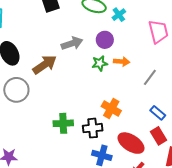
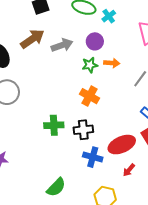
brown arrow: (45, 65) -> (32, 39), moved
orange cross: (111, 109) -> (89, 96), moved
red ellipse: (131, 143) -> (122, 145), turned -56

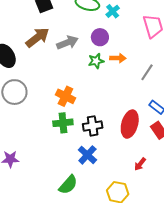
orange cross: (89, 96) -> (65, 96), moved
red ellipse: (122, 145) -> (130, 124), moved, turned -48
blue cross: (93, 157) -> (87, 155), moved, turned 30

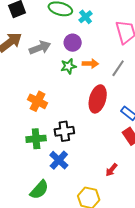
gray line: (147, 72) -> (118, 68), moved
green cross: (63, 123) -> (36, 139), moved
red ellipse: (130, 124) -> (98, 99), moved

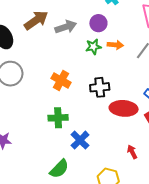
red ellipse: (98, 99) -> (124, 108), moved, turned 76
black cross: (64, 131) -> (100, 87), moved
red arrow: (111, 170) -> (132, 152), turned 112

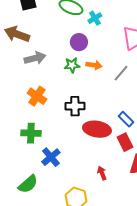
brown arrow: (36, 20) -> (17, 34), turned -130
gray arrow: (66, 27) -> (35, 58), moved

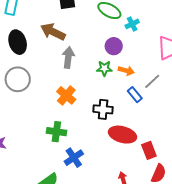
gray arrow: (35, 58) -> (68, 57), turned -75
blue rectangle: (126, 119) -> (135, 95), moved

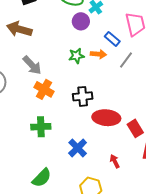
purple circle: (114, 46) -> (81, 21), moved
gray arrow: (68, 57) -> (32, 65), moved, turned 140
blue rectangle: (135, 95) -> (112, 39), moved
blue cross: (74, 158) -> (78, 148), moved

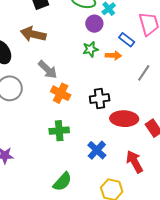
green star: (76, 56) -> (90, 49), moved
gray line: (126, 60) -> (144, 73), moved
red arrow: (115, 161) -> (134, 162), size x1.6

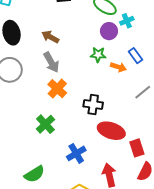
brown arrow: (33, 34) -> (50, 37), moved, size x0.7
green cross: (59, 131) -> (45, 124), turned 36

